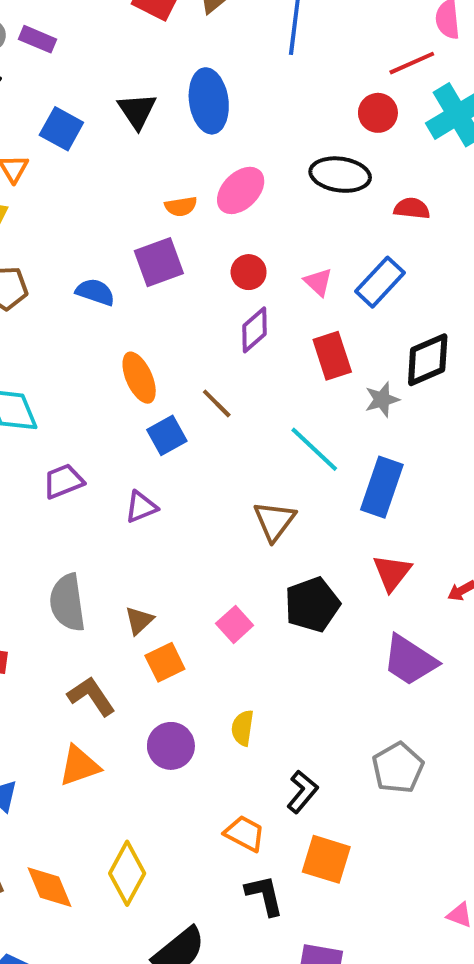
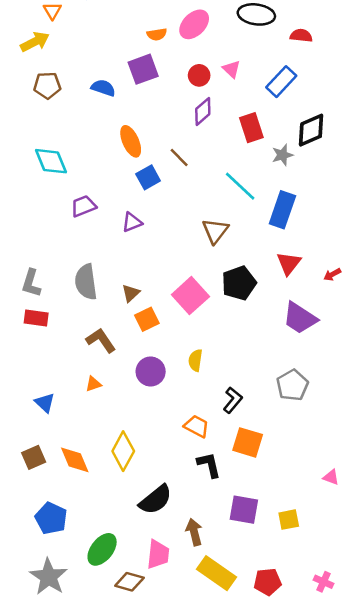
pink triangle: (318, 282) -> (231, 69), moved
pink square: (235, 624) -> (190, 296), size x1.6
orange triangle: (79, 766) -> (93, 384), size x0.6

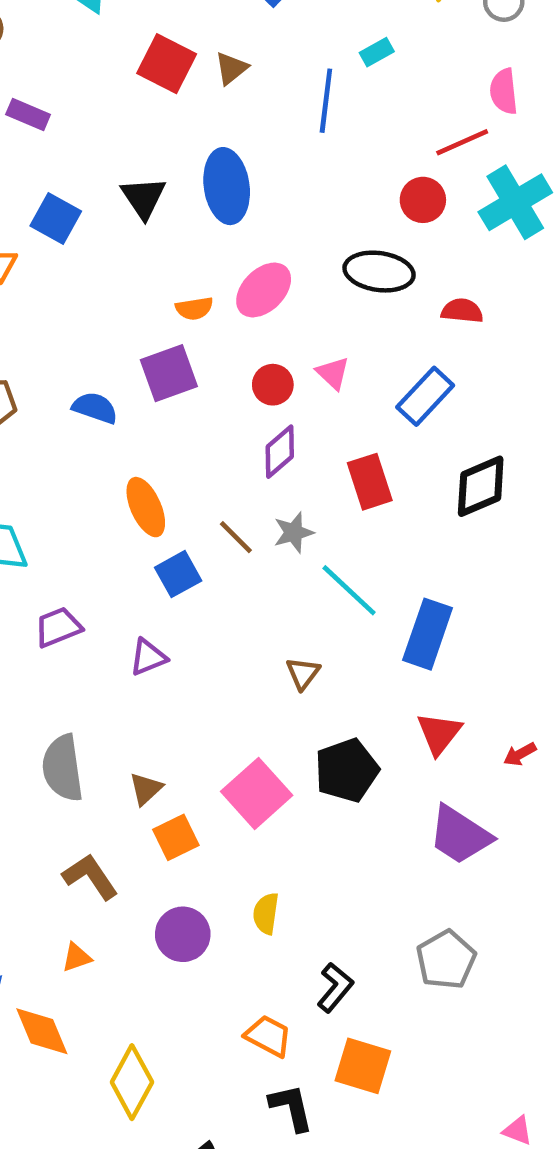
gray star: (282, 155) -> (294, 532), moved
brown triangle: (215, 231) -> (303, 673), size x0.7
orange diamond: (75, 460) -> (42, 1031), moved

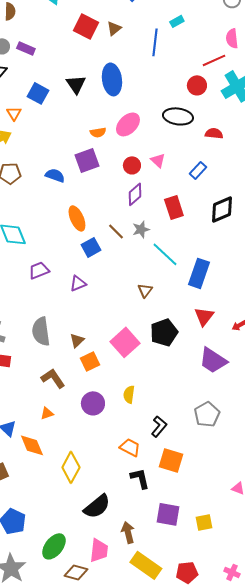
blue rectangle: (425, 396) -> (198, 170), size x0.7

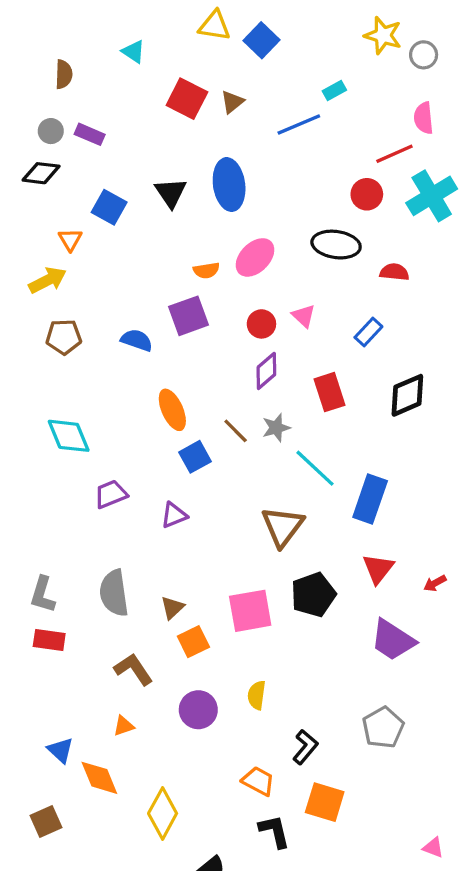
blue line: (155, 42) -> (299, 125), turned 60
brown triangle: (145, 290) -> (283, 527), size x1.8
pink square: (125, 342) -> (250, 611), turned 32

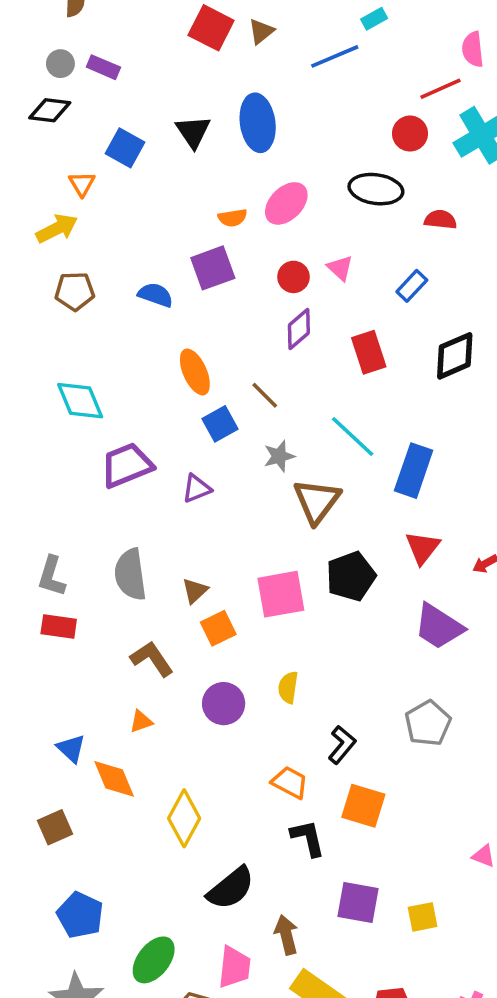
gray star: (276, 428) -> (279, 456), moved
purple trapezoid: (111, 494) -> (127, 465), size x1.4

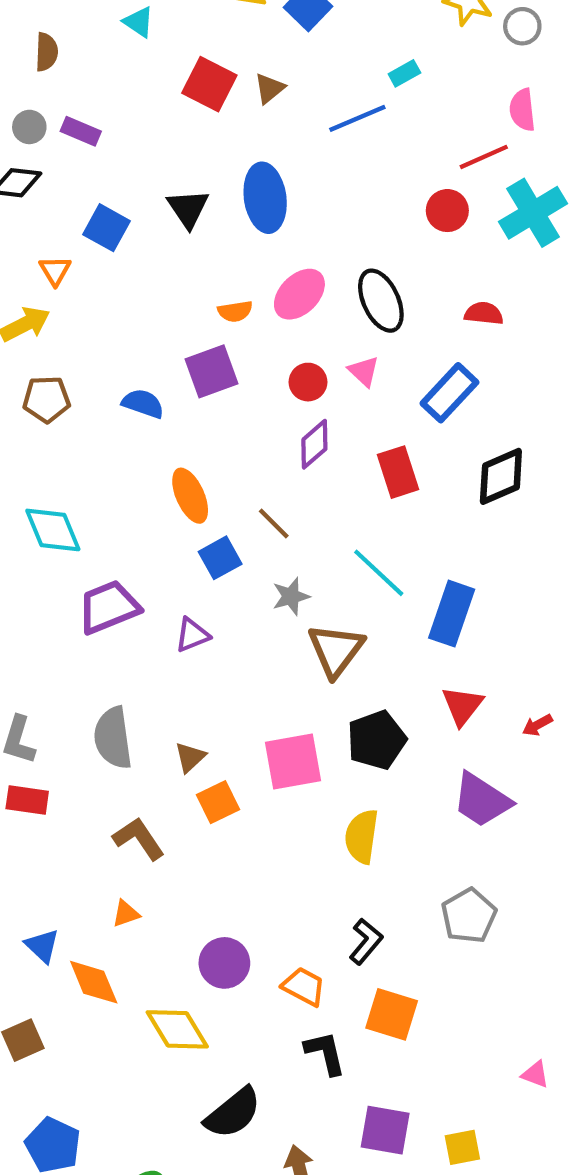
black ellipse: (376, 189) -> (381, 301), moved, turned 57
blue rectangle: (412, 286) -> (449, 393), size x1.5
yellow semicircle: (288, 687) -> (362, 836), moved, size x1.4
purple circle: (224, 704) -> (224, 963), moved
yellow diamond: (184, 818) -> (177, 1029), turned -60

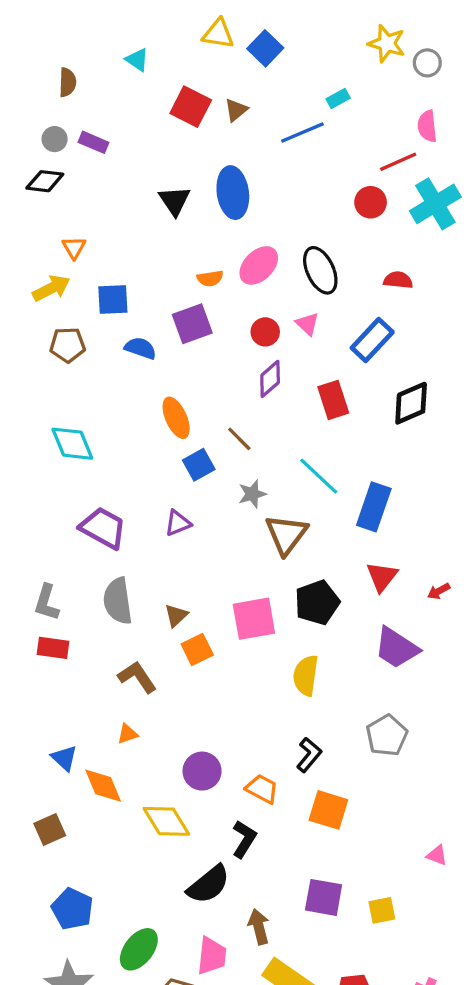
blue square: (107, 228) -> (113, 299), moved, turned -32
purple trapezoid: (109, 607) -> (103, 528), moved, turned 51
black L-shape: (325, 1053) -> (244, 839), moved, turned 45

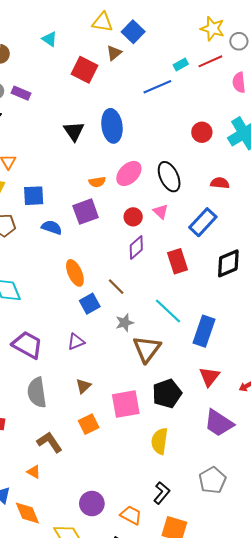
brown triangle: (236, 110) -> (114, 53), moved
red line: (398, 162) -> (210, 61), moved
brown triangle: (176, 615) -> (83, 386), moved
orange triangle: (127, 734) -> (34, 472), moved, turned 48

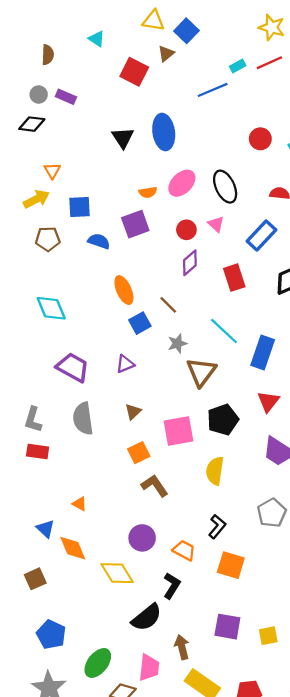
brown L-shape: (50, 442) -> (155, 486), moved

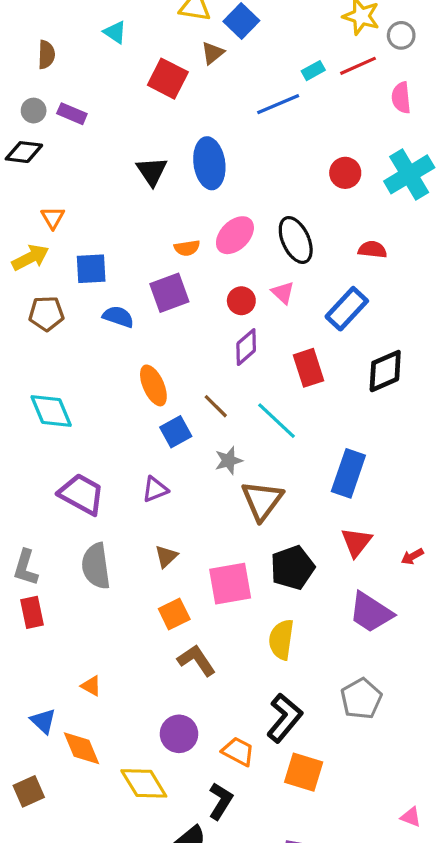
cyan line: (224, 331) -> (276, 421), moved
red rectangle: (38, 451) -> (32, 612), turned 70
black L-shape: (217, 527) -> (284, 718), size x1.4

